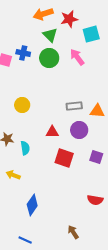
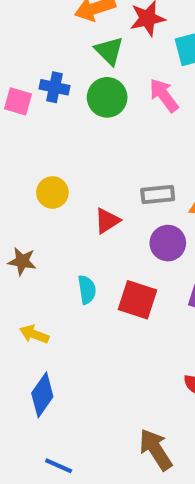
red triangle: (52, 132) -> (107, 221), moved, turned -32
cyan semicircle: (25, 148) -> (87, 290), moved
blue diamond: (32, 205) -> (42, 395), moved
brown arrow: (73, 232) -> (156, 450), size x1.5

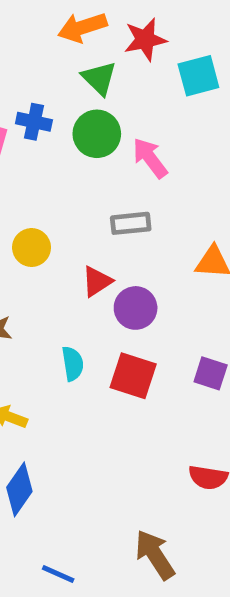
pink arrow: (164, 95) -> (150, 158), moved
gray rectangle: (158, 194) -> (131, 223), moved
purple circle: (168, 243) -> (136, 308), moved
blue line: (59, 466) -> (58, 574), moved

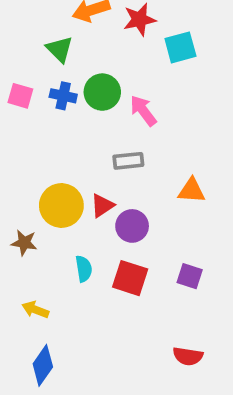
green triangle: (99, 78) -> (60, 49), moved
blue cross: (34, 122) -> (63, 96), moved
yellow circle: (32, 248) -> (61, 205), moved, size x1.5

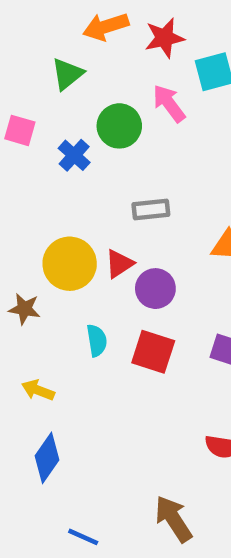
green triangle: (60, 49) -> (67, 74), turned 36
blue cross: (63, 96) -> (74, 155), moved, turned 30
pink arrow: (143, 111) -> (169, 103), moved

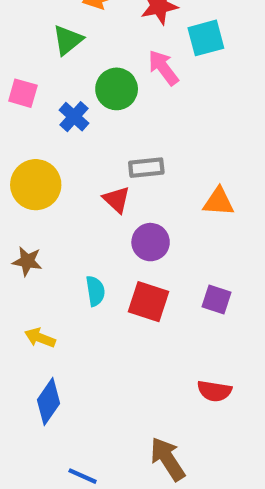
yellow circle: (70, 264) -> (36, 185), moved
red triangle: (119, 264) -> (117, 200), moved, turned -44

